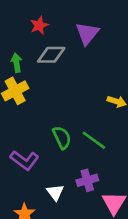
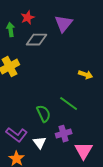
green arrow: (16, 63) -> (11, 30), moved
green semicircle: (62, 138) -> (44, 114), moved
purple L-shape: (24, 160) -> (17, 135), moved

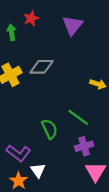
gray diamond: (37, 40) -> (41, 67), moved
purple cross: (64, 134) -> (84, 146), moved
white triangle: (40, 143) -> (38, 170), moved

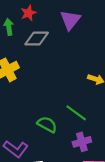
gray diamond: (41, 67) -> (37, 39), moved
green semicircle: (50, 129) -> (47, 124), turned -36

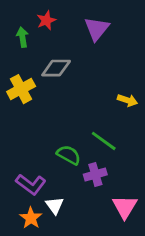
gray diamond: (37, 39) -> (56, 68), moved
purple cross: (82, 142) -> (95, 175), moved

